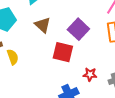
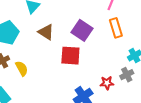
red star: (90, 74) -> (107, 83), moved

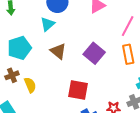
red square: (70, 56) -> (78, 90), moved

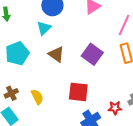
brown cross: (12, 75) -> (11, 93), moved
yellow semicircle: (30, 85) -> (37, 97), moved

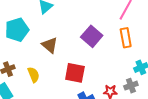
brown triangle: (56, 54) -> (50, 45), moved

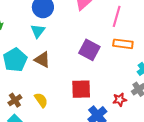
orange rectangle: (126, 38) -> (123, 44), turned -60
brown triangle: (50, 45) -> (42, 60), moved

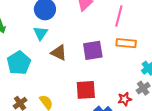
purple square: (89, 50) -> (93, 50), turned -35
brown triangle: (42, 60) -> (59, 53), moved

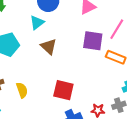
purple square: (93, 50) -> (93, 41), moved

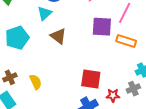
red square: (63, 90) -> (91, 79), moved

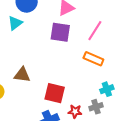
purple square: (102, 27) -> (60, 32), moved
brown triangle: (58, 36) -> (22, 75), moved, turned -36

